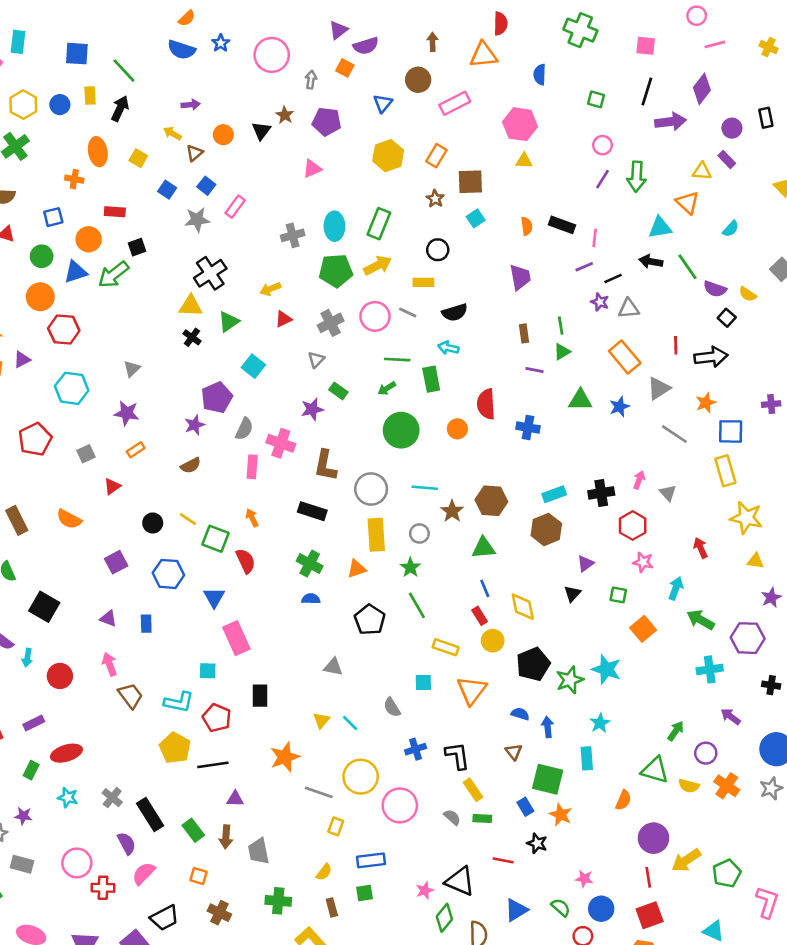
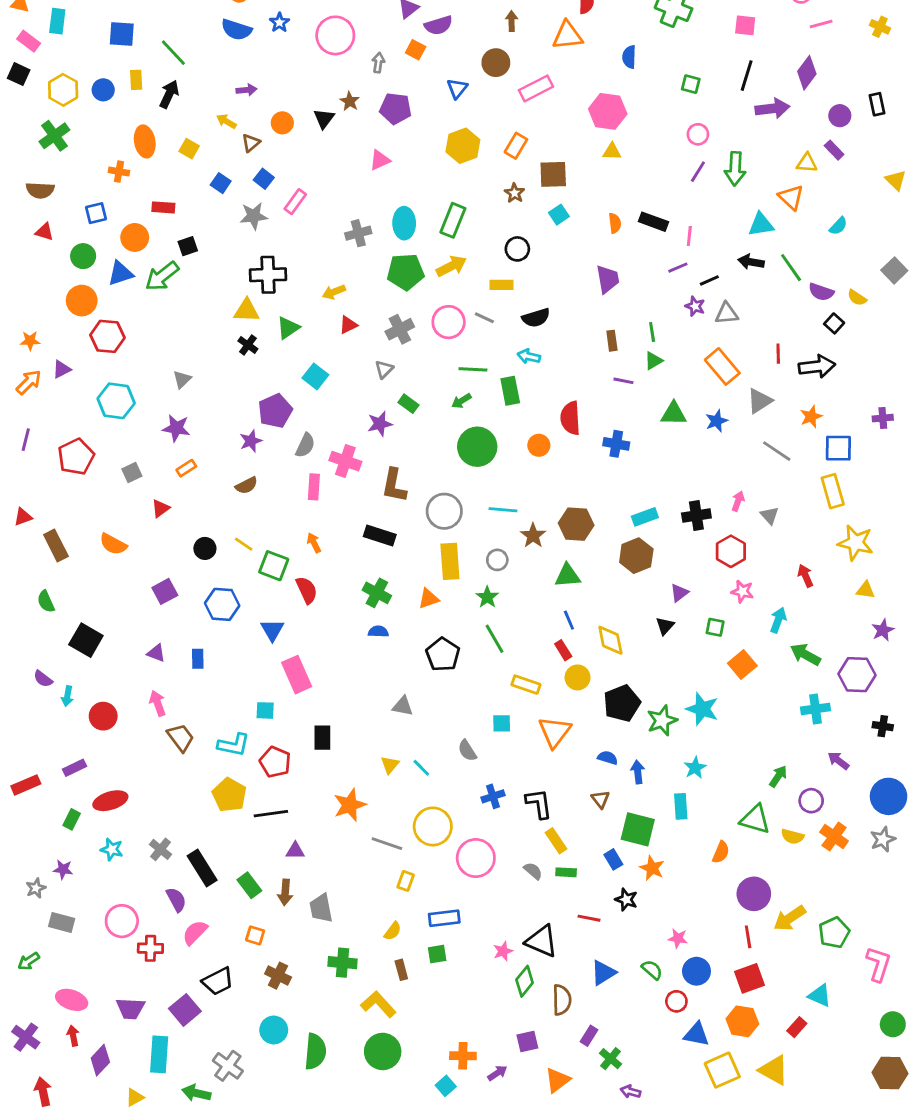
black cross: (210, 273) -> (268, 275), turned 32

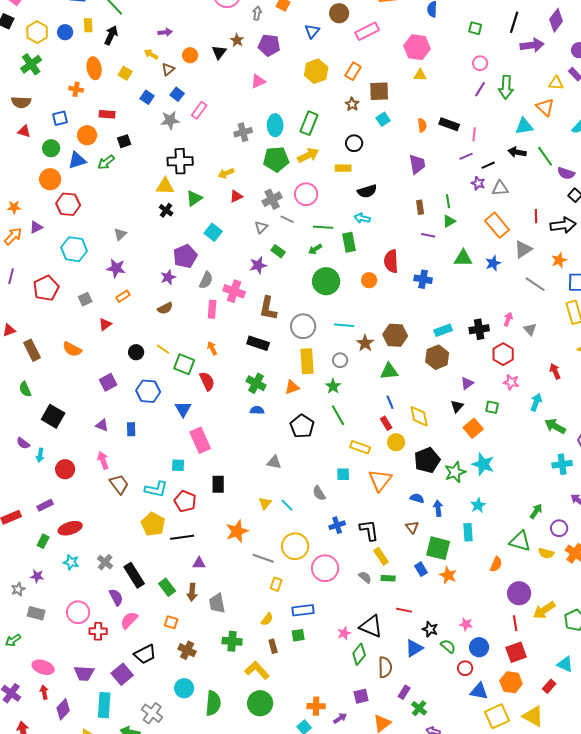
green arrow: (162, 276) -> (106, 162), size x0.7
gray line: (484, 318) -> (287, 219), moved
orange square: (742, 665) -> (473, 428), moved
black star: (626, 900) -> (430, 629), moved

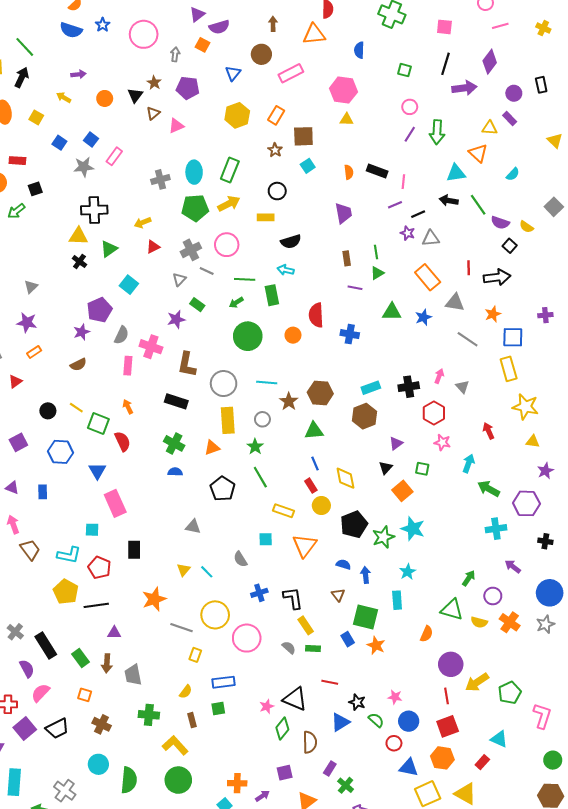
brown triangle: (168, 69) -> (153, 113), moved
gray triangle: (523, 249) -> (455, 303), turned 42
purple square: (122, 674) -> (25, 729), moved

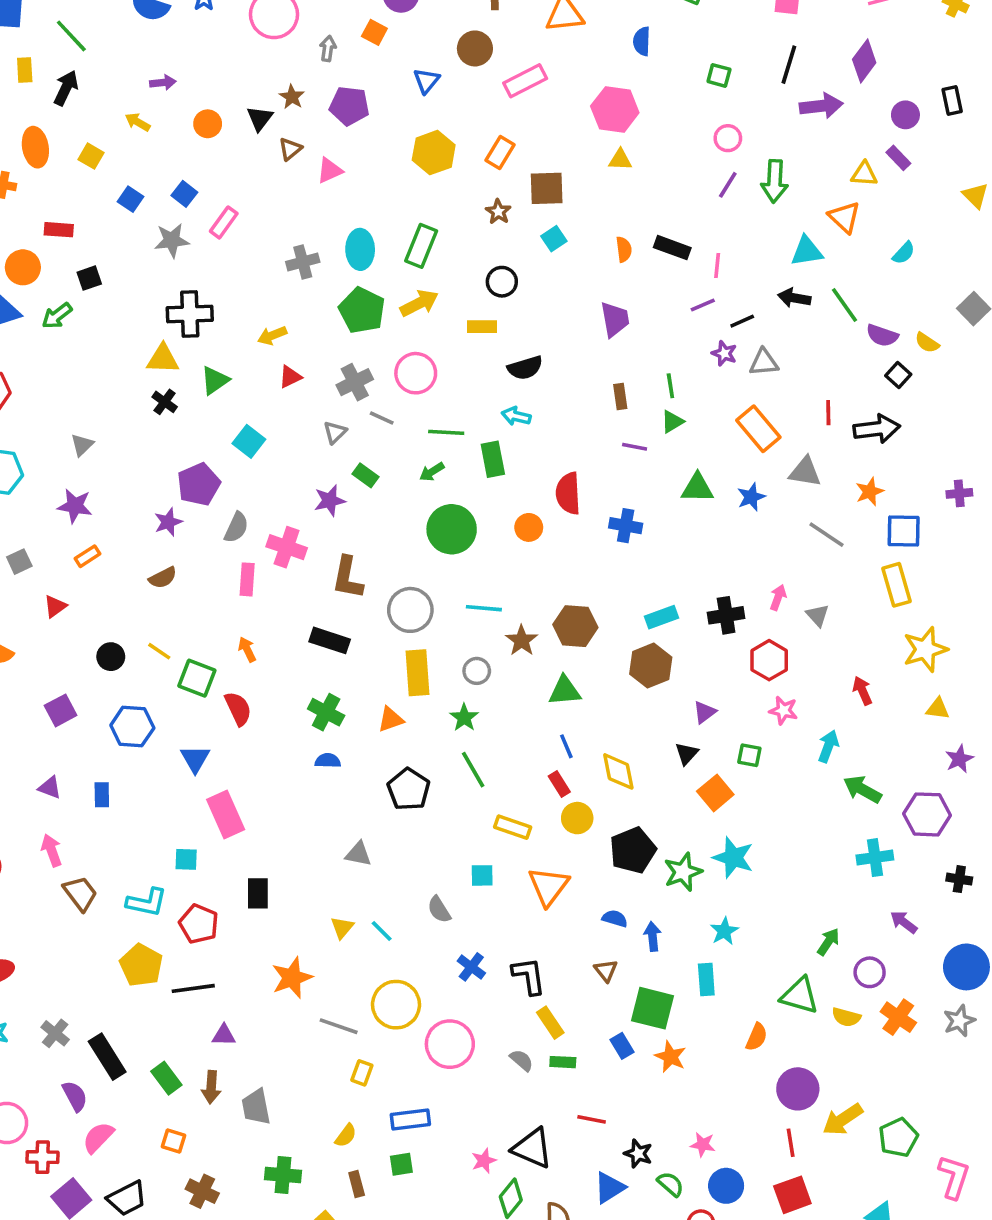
green pentagon: (195, 208) -> (362, 310), turned 30
yellow star: (525, 407) -> (925, 649), turned -30
blue cross: (259, 593) -> (471, 967), turned -35

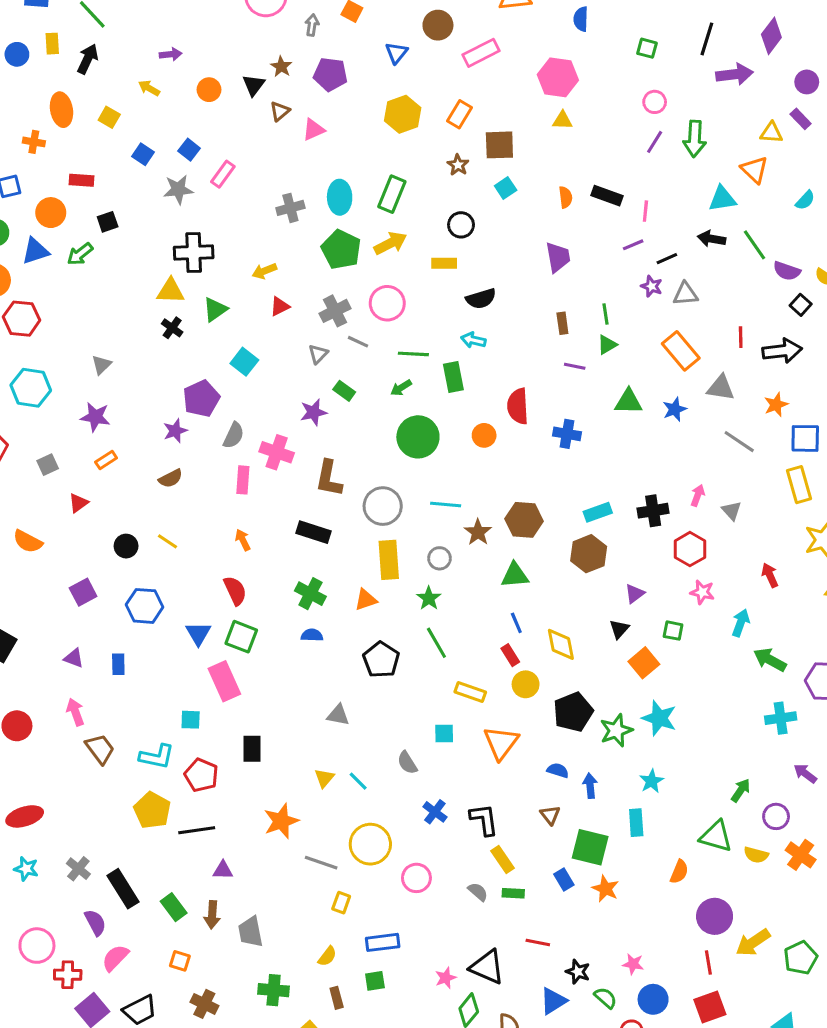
green square: (197, 678) -> (241, 637), moved
pink circle: (450, 1044) -> (416, 878), size x0.7

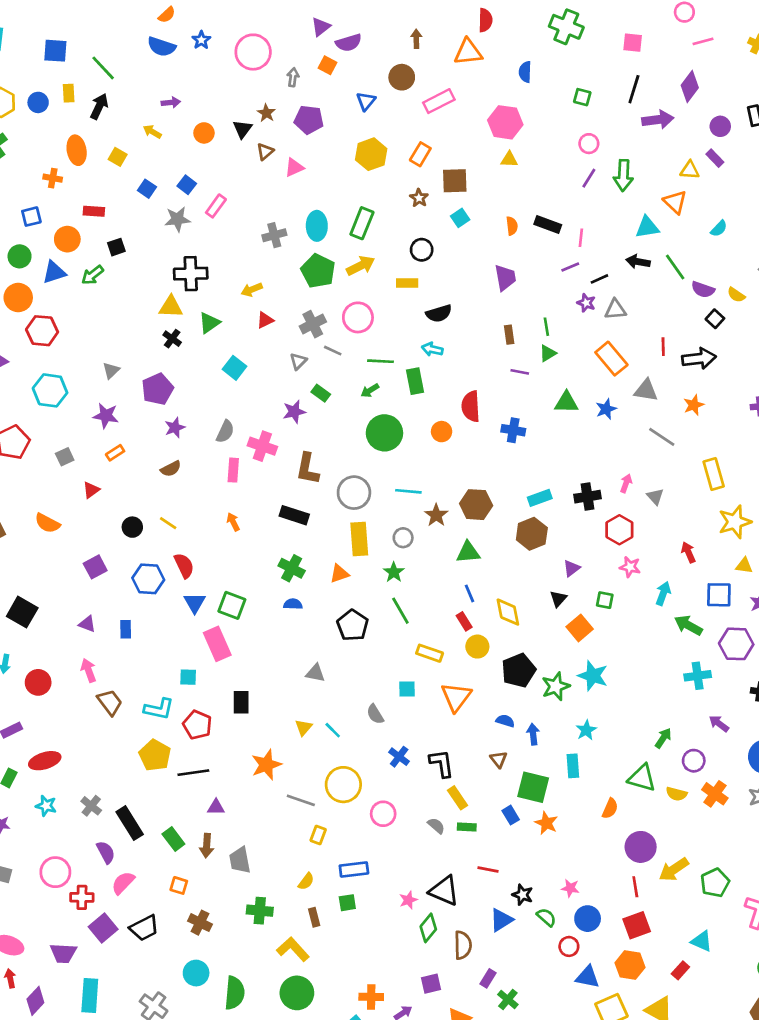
purple pentagon: (201, 399) -> (158, 389), moved
blue square: (805, 438) -> (719, 595), moved
red semicircle: (235, 591) -> (184, 566), moved

